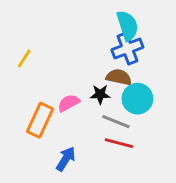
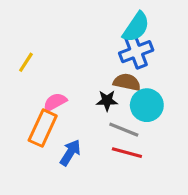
cyan semicircle: (127, 26) -> (136, 27), turned 52
pink semicircle: (69, 103) -> (55, 102), moved
blue arrow: (66, 159) -> (70, 153), moved

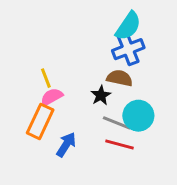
yellow line: (26, 62) -> (46, 78), moved, turned -54
black star: (107, 101) -> (101, 95), turned -30
cyan circle: (147, 105) -> (138, 116), moved

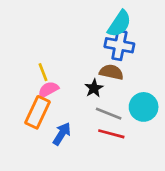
blue cross: (128, 49) -> (119, 45), turned 32
cyan circle: (138, 116) -> (144, 107), moved

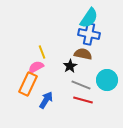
yellow line: (43, 72) -> (42, 52), moved

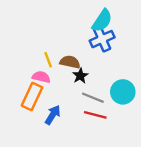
blue cross: (89, 34) -> (102, 39), turned -35
brown semicircle: (83, 54) -> (70, 62), moved
pink semicircle: (36, 67) -> (41, 77), turned 42

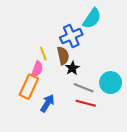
blue cross: (102, 39) -> (71, 36), moved
brown semicircle: (70, 62) -> (63, 56), turned 66
pink semicircle: (41, 77) -> (37, 69), turned 98

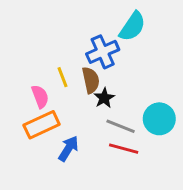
pink semicircle: (37, 69) -> (40, 96), moved, turned -42
orange rectangle: (29, 87) -> (42, 125), turned 40

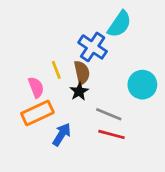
blue cross: (103, 52) -> (93, 47), turned -32
black star: (104, 98) -> (79, 91), moved
cyan circle: (159, 119) -> (142, 85), moved

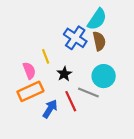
brown semicircle: (82, 73) -> (99, 41), moved
cyan circle: (142, 85) -> (104, 76), moved
red line: (111, 134) -> (71, 101), moved, turned 50

